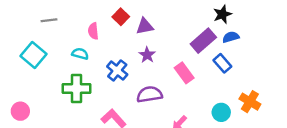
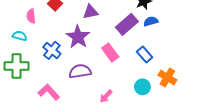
purple triangle: (145, 26) -> (90, 12), moved
purple star: (147, 55) -> (78, 37), size x1.6
blue rectangle: (222, 63) -> (145, 55), moved

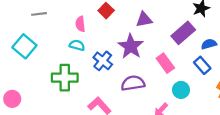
blue semicircle: (151, 21) -> (209, 44), moved
cyan semicircle: (20, 36) -> (77, 45), moved
cyan circle: (142, 87) -> (181, 90), moved

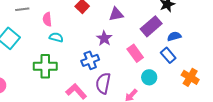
pink semicircle: (80, 24) -> (47, 19), moved
purple star: (131, 46) -> (104, 38), size x0.7
blue cross: (103, 61) -> (90, 60), moved, turned 30
purple semicircle: (133, 83) -> (103, 83), moved, turned -70

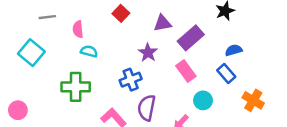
purple rectangle: (151, 26) -> (191, 38), moved

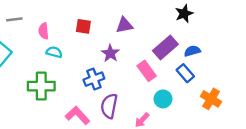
red square: (121, 13) -> (83, 26), moved, turned -35
purple rectangle: (191, 38) -> (165, 47), moved

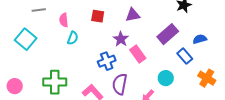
blue semicircle: (192, 51) -> (200, 39), moved
cyan semicircle: (54, 52) -> (73, 38), turned 96
pink rectangle: (147, 71) -> (138, 54), moved
green cross: (41, 86) -> (55, 82), moved

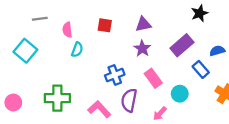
purple star: (121, 39) -> (142, 48), moved
pink rectangle: (138, 54) -> (153, 78), moved

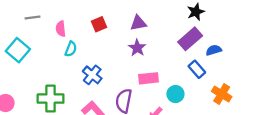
red square: (105, 25) -> (99, 24), turned -32
purple rectangle: (182, 45) -> (190, 39), moved
blue cross: (115, 75) -> (92, 75), moved, turned -30
pink rectangle: (153, 78) -> (148, 78), turned -60

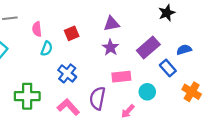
red square: (99, 24) -> (72, 33), moved
purple rectangle: (190, 39) -> (148, 47), moved

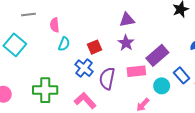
red square: (72, 33) -> (95, 47), moved
purple rectangle: (148, 47) -> (157, 55), moved
blue rectangle: (168, 68) -> (182, 75), moved
purple semicircle: (98, 98) -> (107, 79), moved

